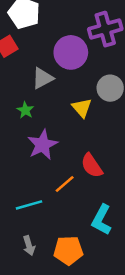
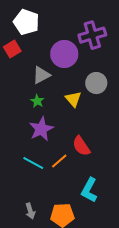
green star: (25, 110) -> (37, 101), moved
cyan line: (29, 205) -> (33, 163), moved, turned 45

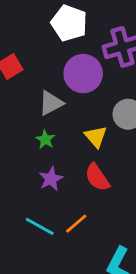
white pentagon: (26, 22) -> (69, 23), moved
purple star: (41, 129) -> (51, 179), size x0.7
red semicircle: (81, 146) -> (97, 177), moved

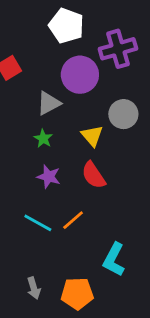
purple star: (51, 179) -> (49, 177), turned -30

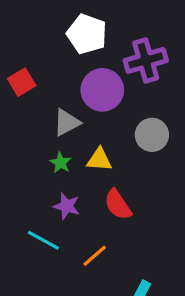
yellow triangle: (92, 136) -> (99, 160), moved, turned -45
cyan line: (38, 223) -> (43, 240), moved

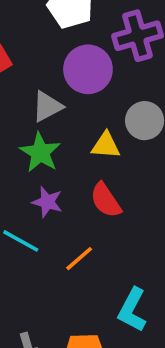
yellow triangle: (99, 160) -> (106, 145), moved
green star: (60, 163) -> (40, 152), size x1.6

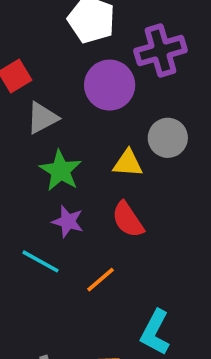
gray triangle: (47, 106) -> (42, 118), moved

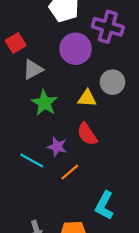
purple cross: (161, 51) -> (108, 27), turned 32
purple star: (68, 221) -> (57, 147), moved

